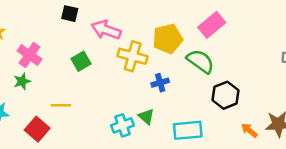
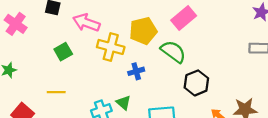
pink cross: (30, 55) -> (16, 24), moved
yellow line: (61, 105) -> (56, 92), moved

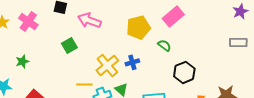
yellow cross: (111, 47) -> (107, 65), moved, turned 35
green semicircle: (173, 52) -> (164, 45), size x0.6
yellow line: (56, 92) -> (84, 84), moved

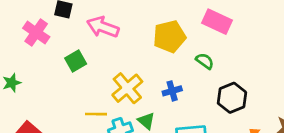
pink rectangle: (173, 16) -> (217, 22), turned 65
pink cross: (28, 21) -> (36, 32), moved
blue cross: (132, 62) -> (172, 91), moved

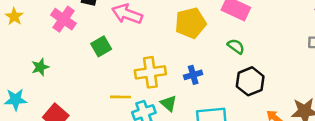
green semicircle: (205, 61) -> (236, 46), moved
yellow cross: (127, 88) -> (150, 72), turned 32

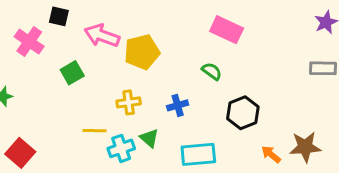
yellow pentagon: (191, 23) -> (142, 52), moved
green semicircle: (236, 46) -> (212, 71), moved
yellow cross: (150, 72) -> (129, 102), size x0.7

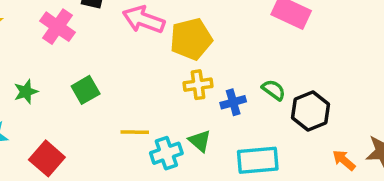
green semicircle: (212, 71) -> (274, 90), moved
green square: (72, 73) -> (86, 90), moved
yellow cross: (129, 102) -> (198, 85), moved

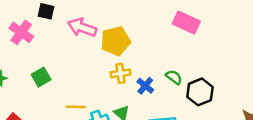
blue cross: (233, 102) -> (145, 86), turned -35

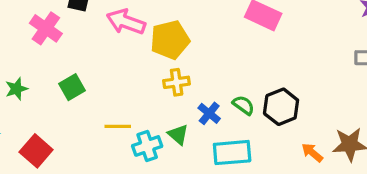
green semicircle: (174, 77) -> (243, 105), moved
blue cross: (145, 86) -> (209, 113), moved

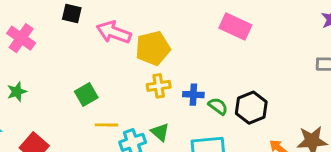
pink cross: (46, 28) -> (21, 38), moved
green square: (72, 87) -> (86, 95), moved
blue cross: (209, 113) -> (193, 95), moved, turned -36

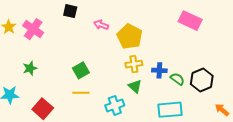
pink arrow: (114, 32) -> (101, 25), size x0.6
yellow pentagon: (153, 48) -> (130, 37), turned -30
yellow line: (107, 125) -> (81, 93), moved
green triangle: (160, 132) -> (135, 86), moved

